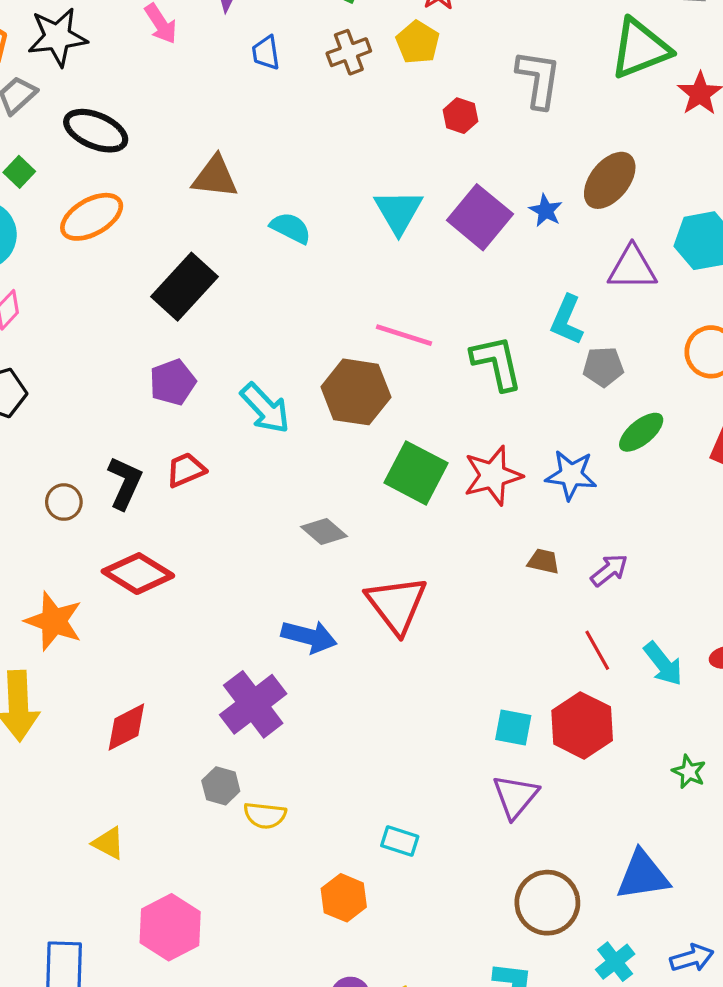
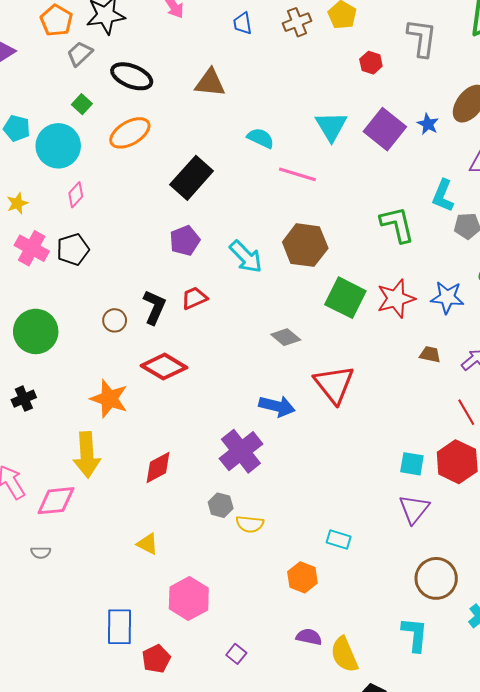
brown triangle: (215, 177) -> (210, 83), moved
pink line: (404, 335) -> (297, 174), moved

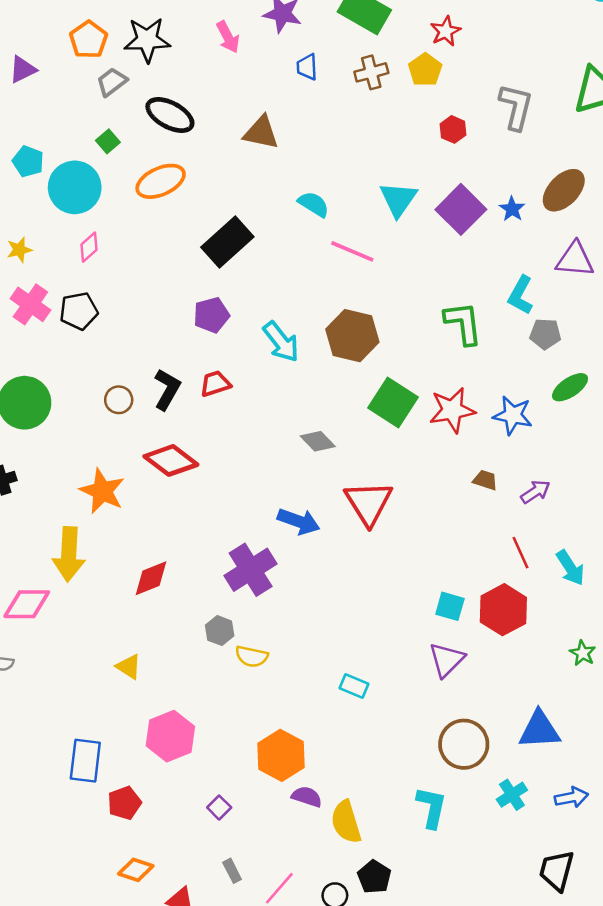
orange hexagon: (302, 577) -> (281, 755), moved, size x1.4

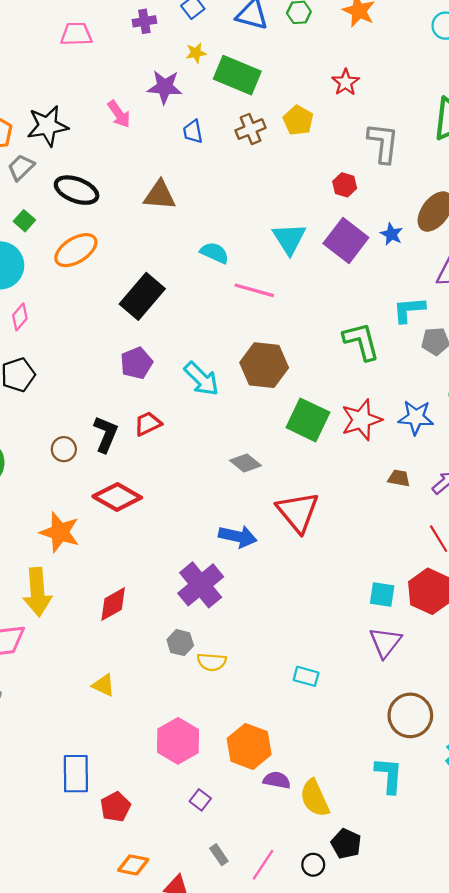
red star: (446, 31) -> (346, 82), moved
red hexagon: (453, 129) -> (345, 185), moved
cyan L-shape: (521, 295) -> (409, 310), turned 64
pink hexagon: (170, 736) -> (178, 741), moved

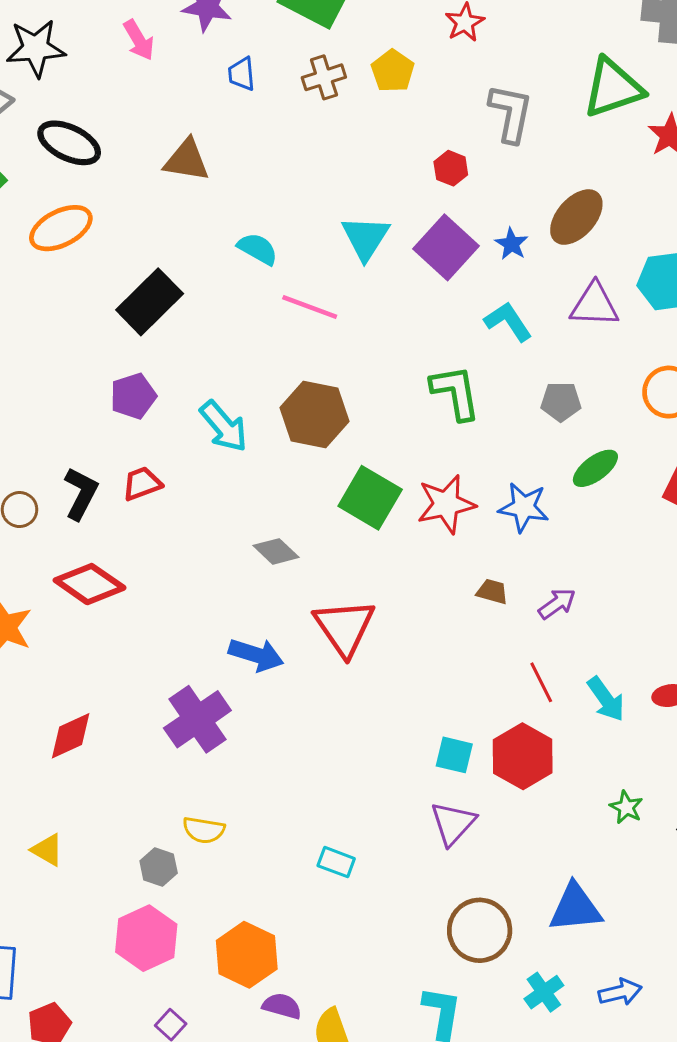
cyan L-shape: (409, 310) -> (508, 322), moved, turned 56
gray hexagon: (180, 643) -> (159, 867), moved

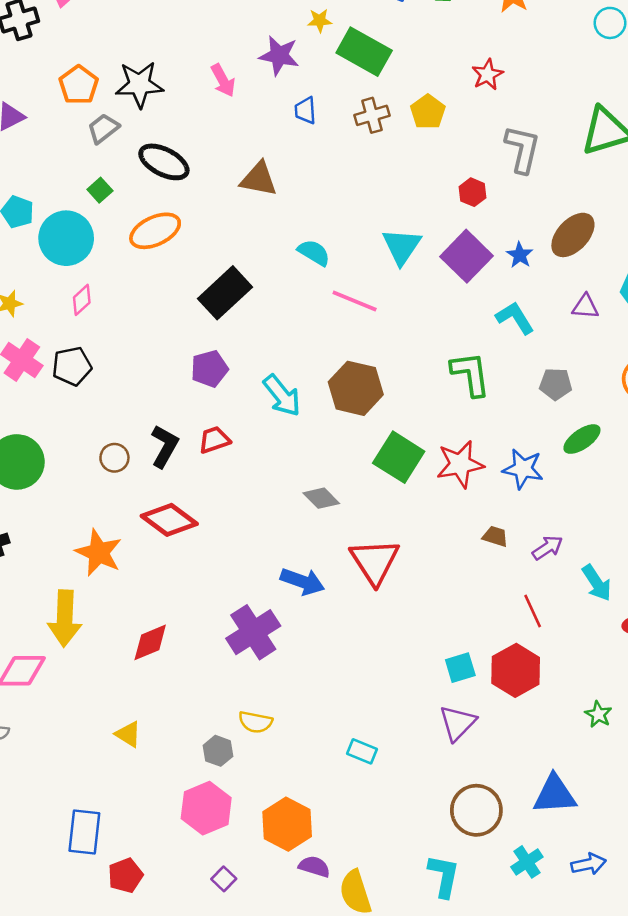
purple triangle: (594, 305) -> (585, 307), size x0.7
cyan arrow: (606, 699) -> (597, 583), moved
cyan square: (454, 755) -> (460, 668), turned -32

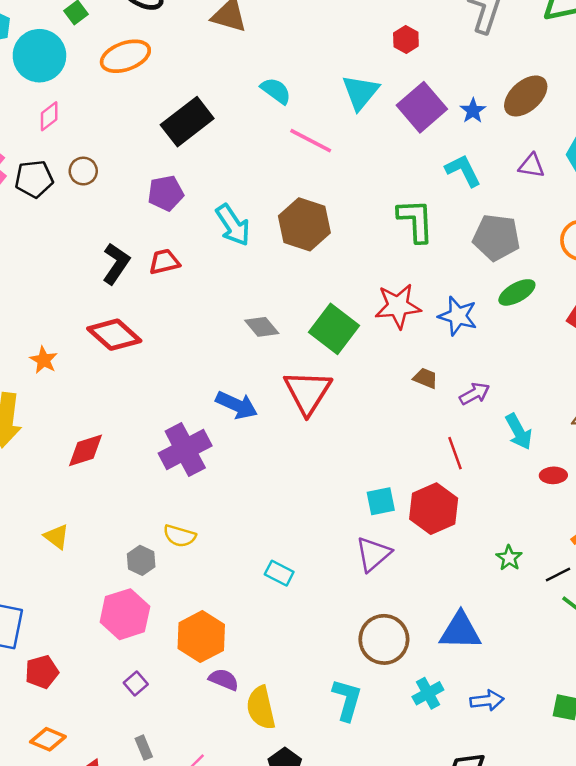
red hexagon: (472, 192) -> (406, 39), moved
gray pentagon: (556, 384) -> (496, 237), size x1.5
green square: (399, 457) -> (334, 329), moved
brown circle: (114, 458) -> (83, 171), moved
orange star: (99, 553) -> (44, 360), size x0.6

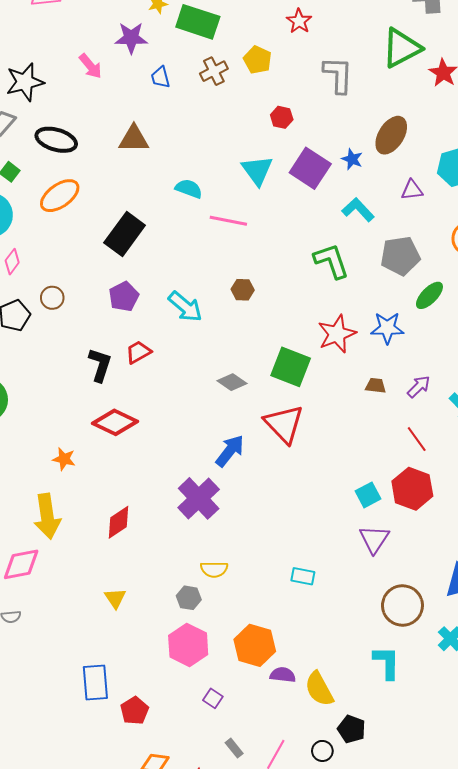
brown hexagon: (304, 224) -> (243, 290), size x0.5
blue arrow: (237, 405) -> (230, 451), turned -60
yellow triangle: (57, 537) -> (115, 598), turned 35

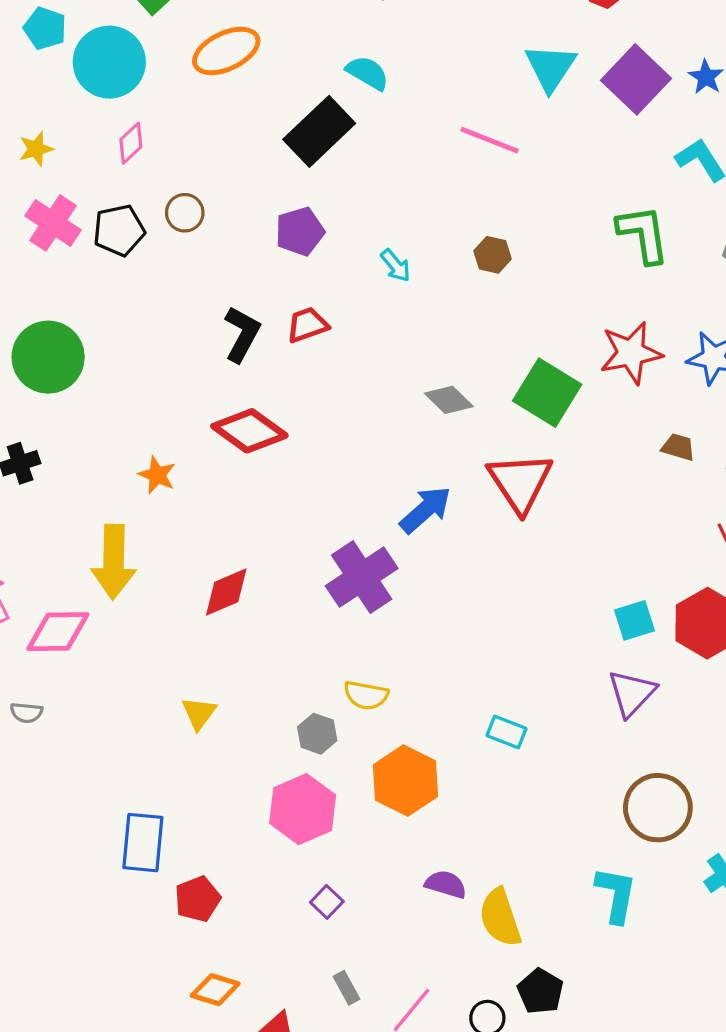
cyan semicircle: (189, 189) -> (368, 73), moved
cyan arrow: (185, 307) -> (396, 265), size x0.6
orange hexagon: (255, 645) -> (406, 781), moved

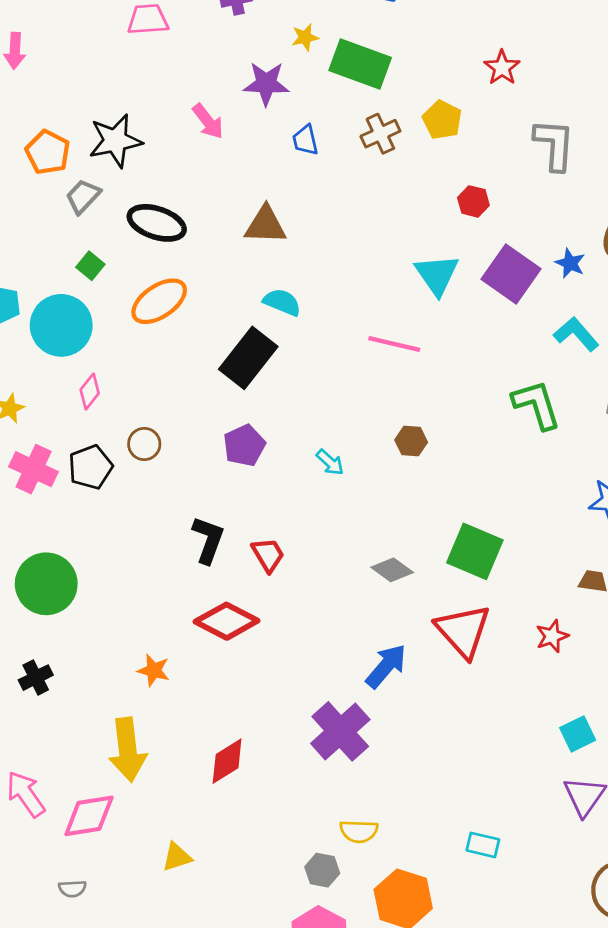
red trapezoid: (307, 325) -> (268, 555), moved, turned 87
red star: (631, 353) -> (552, 636), moved, size x0.6
yellow triangle: (199, 713) -> (177, 857), moved, turned 44

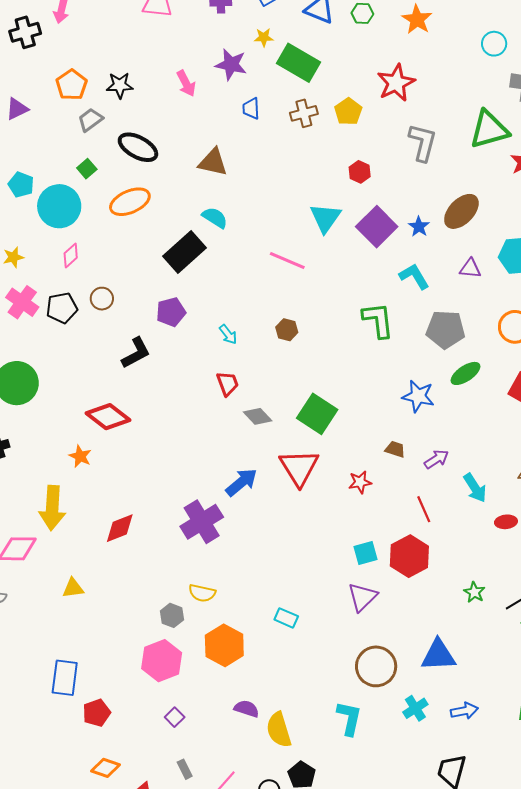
red star: (502, 68) -> (396, 83), size x1.5
black star: (115, 141) -> (120, 85), size x0.7
black L-shape: (208, 540) -> (136, 353), moved, turned 32
red trapezoid: (268, 555) -> (228, 384), moved
red diamond: (227, 621) -> (108, 417), moved

